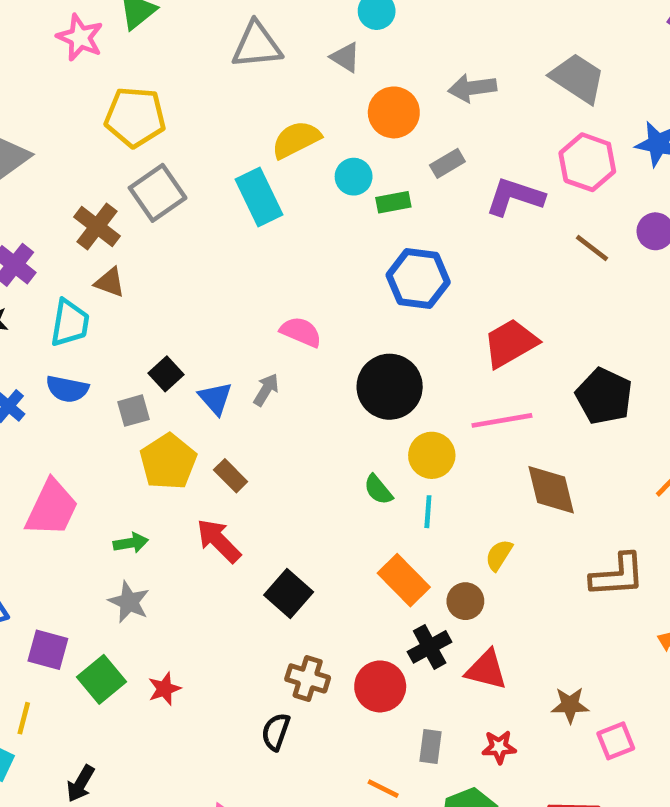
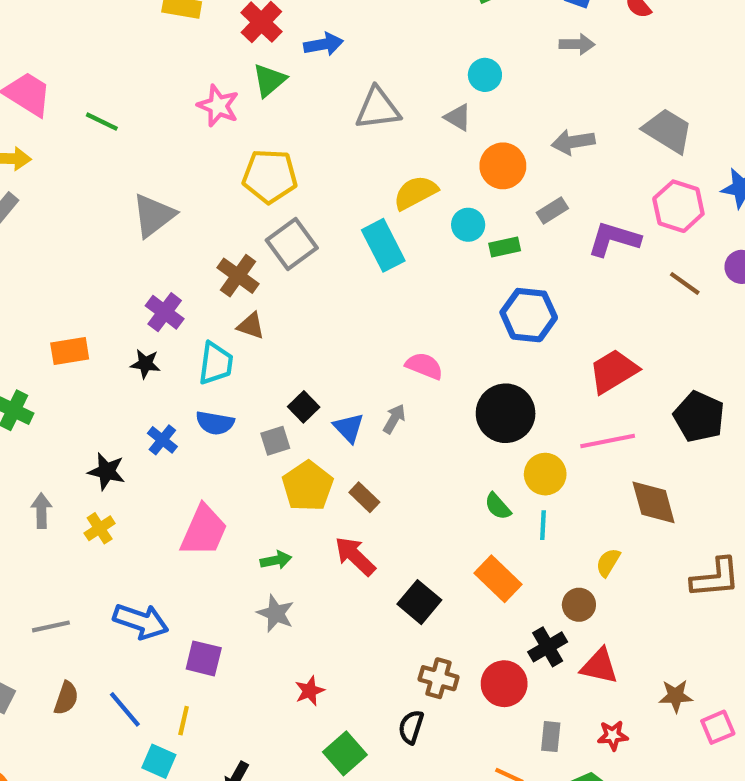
orange rectangle: (404, 580) -> (498, 579), moved
green square: (101, 679) -> (345, 753), moved

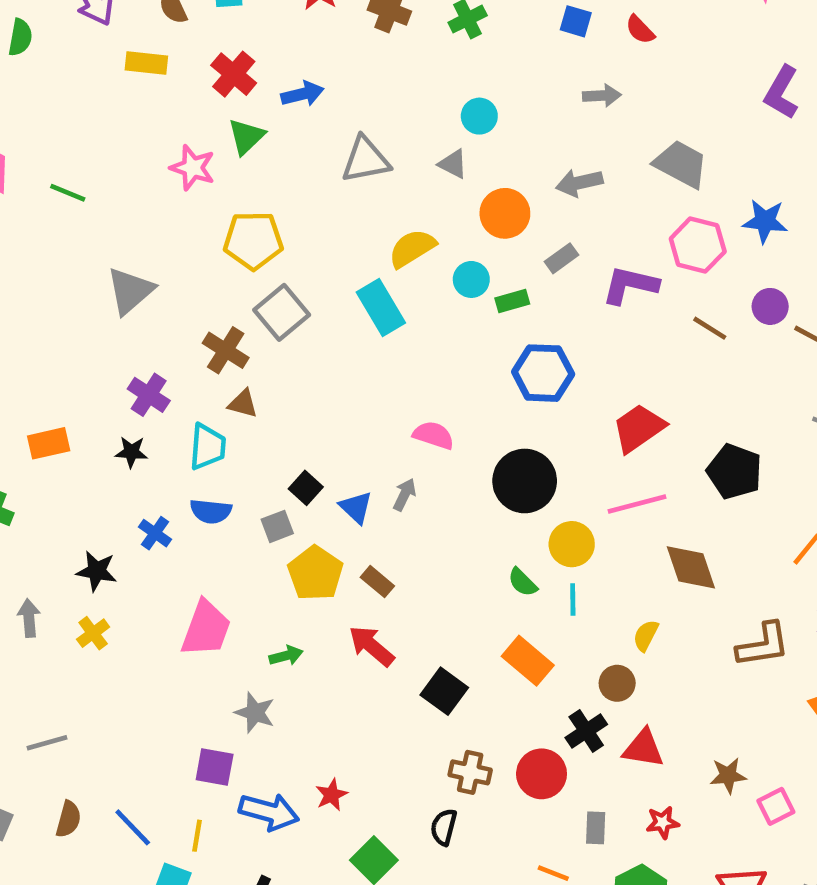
gray arrow: (577, 44) -> (602, 96), moved
gray star: (276, 613) -> (255, 713), moved
blue arrow: (141, 621) -> (269, 812), moved

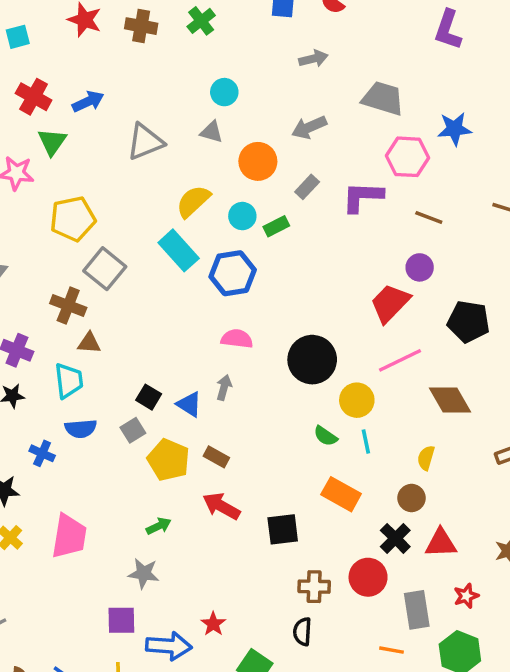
purple circle: (770, 306) -> (420, 267), moved
blue hexagon: (543, 373) -> (233, 273), moved
pink trapezoid: (206, 629) -> (69, 536), moved
black square: (444, 691) -> (283, 529), turned -32
gray rectangle: (596, 828) -> (417, 610), size x1.5

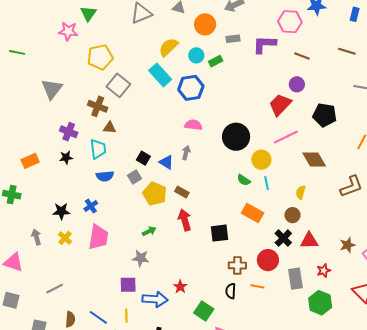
gray rectangle: (307, 187) -> (233, 39), turned 40
blue cross: (42, 453) -> (91, 206), moved, turned 32
red arrow: (221, 506) -> (185, 220), turned 45
orange line: (392, 650) -> (257, 286), moved

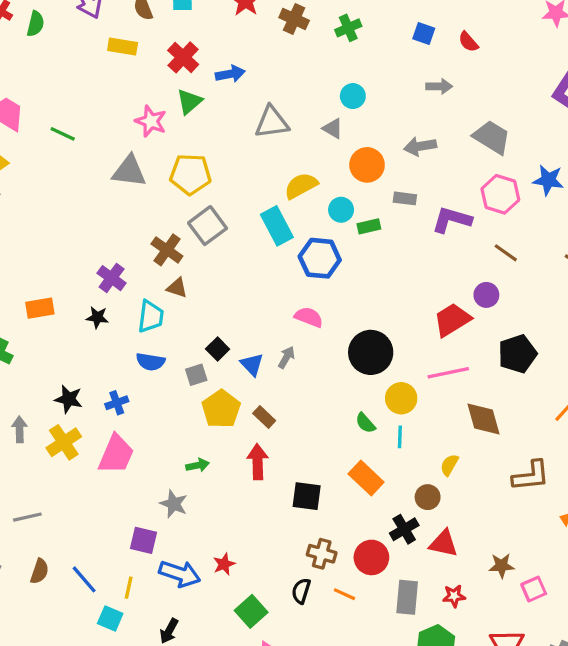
gray triangle: (52, 89) -> (129, 171), moved, turned 45
black pentagon: (325, 115) -> (517, 354), turned 30
yellow cross: (65, 238) -> (64, 442), size x1.5

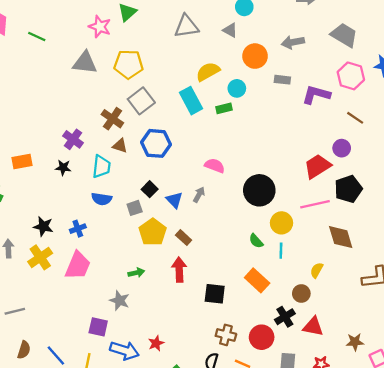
green rectangle: (369, 226) -> (224, 108), moved
blue hexagon: (320, 258) -> (156, 143), moved
black pentagon: (517, 354) -> (348, 189), moved

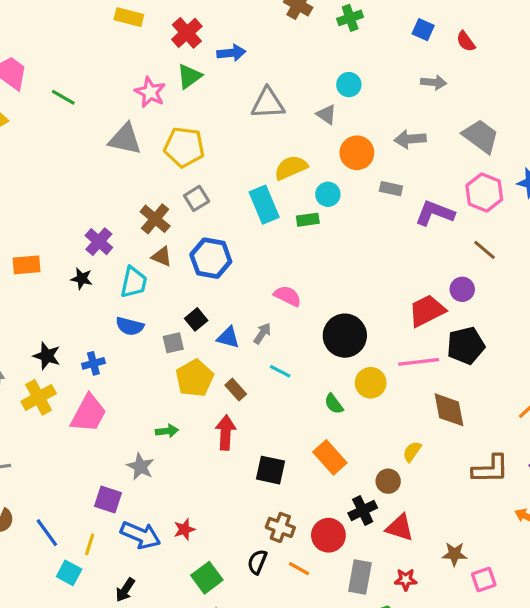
gray square: (141, 101) -> (197, 198), size x0.7
blue triangle: (174, 200) -> (228, 337), turned -36
cyan line: (281, 251) -> (280, 371), moved, turned -70

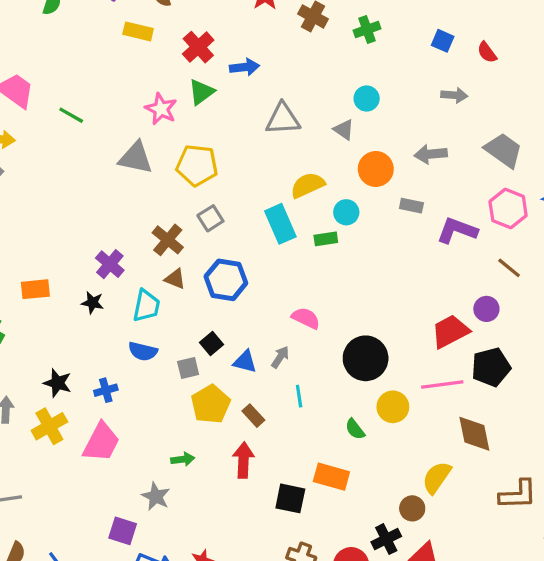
cyan line: (280, 371) -> (299, 396), turned 55
yellow semicircle: (412, 452) -> (437, 477), size x1.5
orange rectangle: (330, 457) -> (331, 477), moved, turned -32

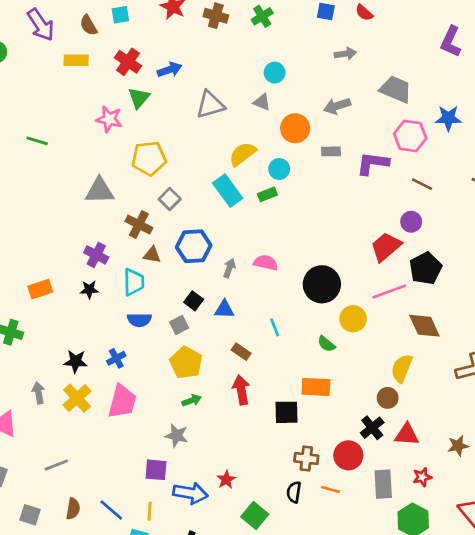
gray triangle: (136, 158) -> (100, 191), moved
gray arrow: (280, 357) -> (229, 268), moved
yellow pentagon: (211, 404) -> (186, 363), moved

